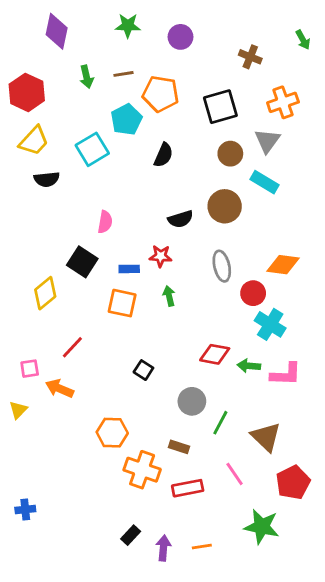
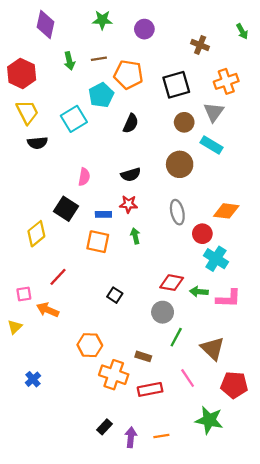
yellow trapezoid: (34, 141) -> (27, 112), turned -70
black semicircle: (180, 219) -> (131, 175), moved
gray circle: (192, 401) -> (163, 312), moved
red pentagon: (293, 482) -> (234, 385), turned 30
blue cross: (25, 510) -> (33, 379), moved, turned -35

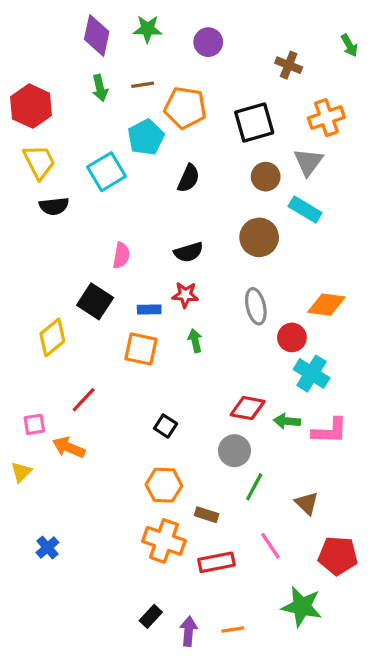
purple diamond: (45, 25) -> (97, 36), moved
orange hexagon: (90, 345) -> (164, 485), moved
brown triangle: (213, 349) -> (307, 503), size x0.7

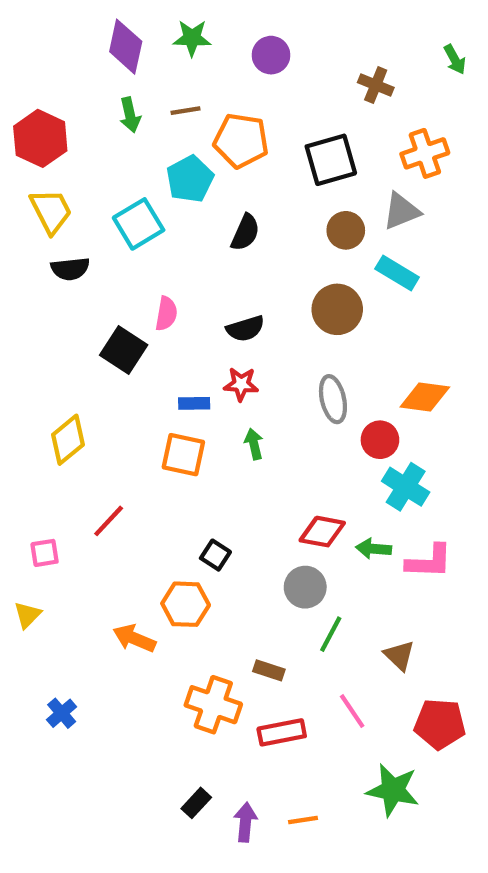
gray triangle: (308, 162) -> (401, 211), turned 32
pink semicircle: (121, 255) -> (166, 314), moved
black square: (95, 301) -> (124, 350), moved
orange arrow: (69, 447) -> (134, 638), moved
orange hexagon: (164, 485) -> (186, 604), moved

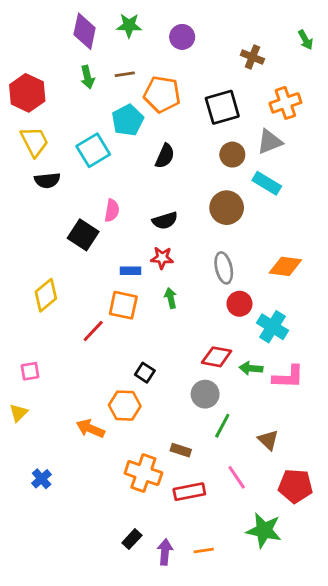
red circle: (380, 440) -> (240, 304), moved
red line: (109, 521) -> (93, 331), moved

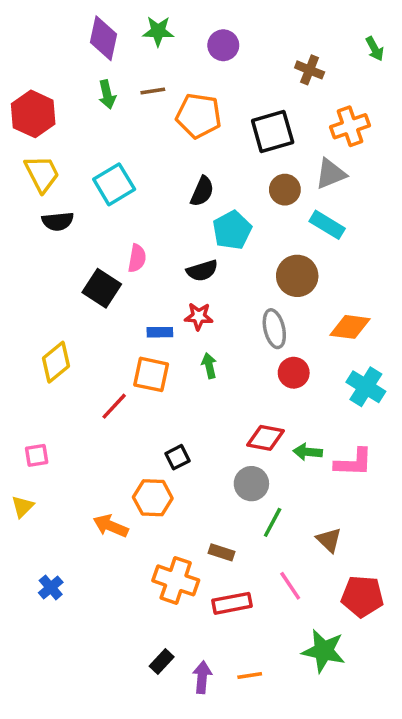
cyan pentagon: (128, 120) -> (232, 230), moved
brown circle: (227, 208) -> (297, 276), moved
cyan cross: (273, 327) -> (366, 387), moved
black square: (145, 373) -> (177, 457), turned 30

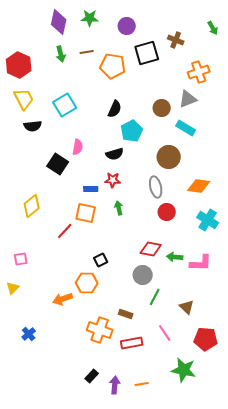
black square: (273, 132) -> (147, 53), moved
orange arrow: (111, 526) -> (63, 299), turned -42

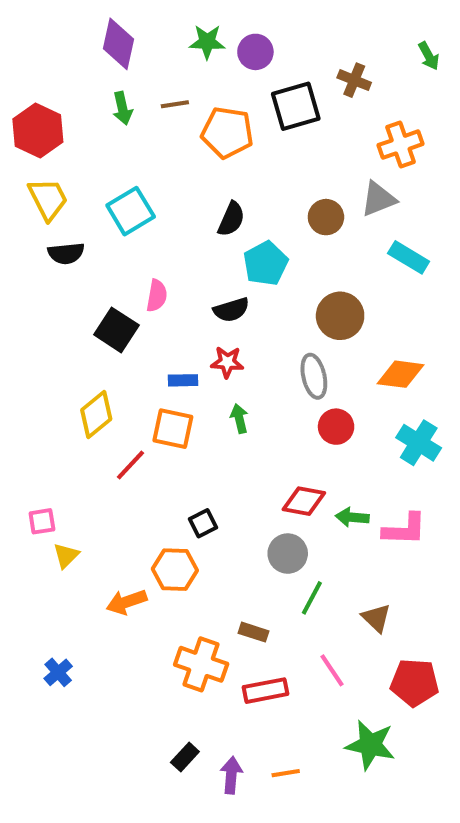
green star: (90, 18) -> (207, 42), moved
cyan rectangle: (186, 128) -> (409, 257), moved
yellow diamond: (32, 206) -> (96, 415), moved
yellow triangle: (13, 288) -> (66, 556), moved

